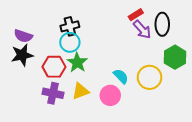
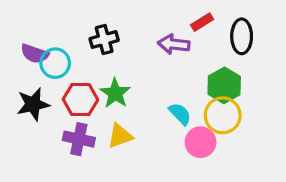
purple arrow: (142, 30) -> (174, 44), moved, turned 138
cyan circle: (70, 42) -> (55, 63), moved
black star: (22, 55) -> (33, 104), moved
green hexagon: (175, 57) -> (224, 85), moved
pink circle: (110, 95) -> (201, 142), moved

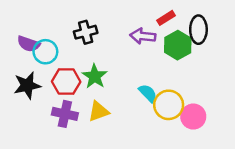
green hexagon: (224, 85) -> (178, 45), moved
yellow circle: (223, 115) -> (169, 105), moved
pink circle: (201, 142) -> (193, 117), moved

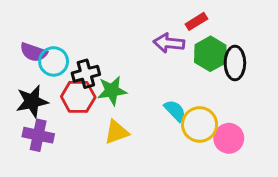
black ellipse: (198, 30) -> (235, 63), moved
black cross: (86, 32) -> (86, 74), moved
green star: (95, 76) -> (112, 91), turned 30
purple cross: (65, 114) -> (38, 135), moved

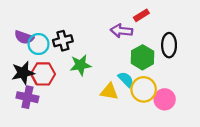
green hexagon: (210, 54) -> (142, 57), moved
black cross: (86, 74) -> (63, 41), moved
red hexagon: (78, 97) -> (43, 74), moved
yellow triangle: (117, 132) -> (109, 92), moved, turned 30

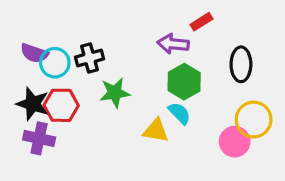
green hexagon: (142, 57) -> (184, 82), moved
black star: (23, 73) -> (33, 104), turned 30
yellow circle: (144, 89) -> (254, 120), moved

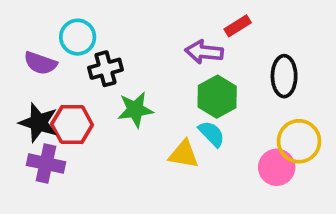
cyan circle: (55, 63) -> (78, 37), moved

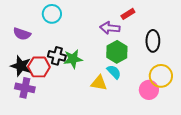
cyan circle: (78, 37) -> (52, 14), moved
black cross: (106, 69) -> (57, 56), moved, turned 30

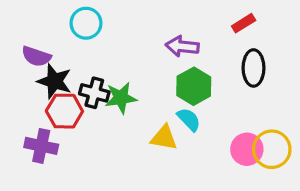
red rectangle: (128, 14) -> (244, 23), moved
black star: (21, 66) -> (54, 81), moved
yellow circle: (161, 76) -> (272, 149), moved

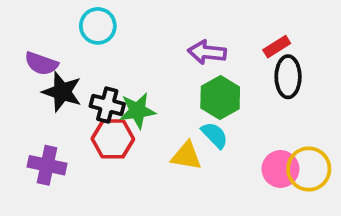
red rectangle: (244, 23) -> (277, 47), moved
red hexagon: (64, 111) -> (113, 139), moved

